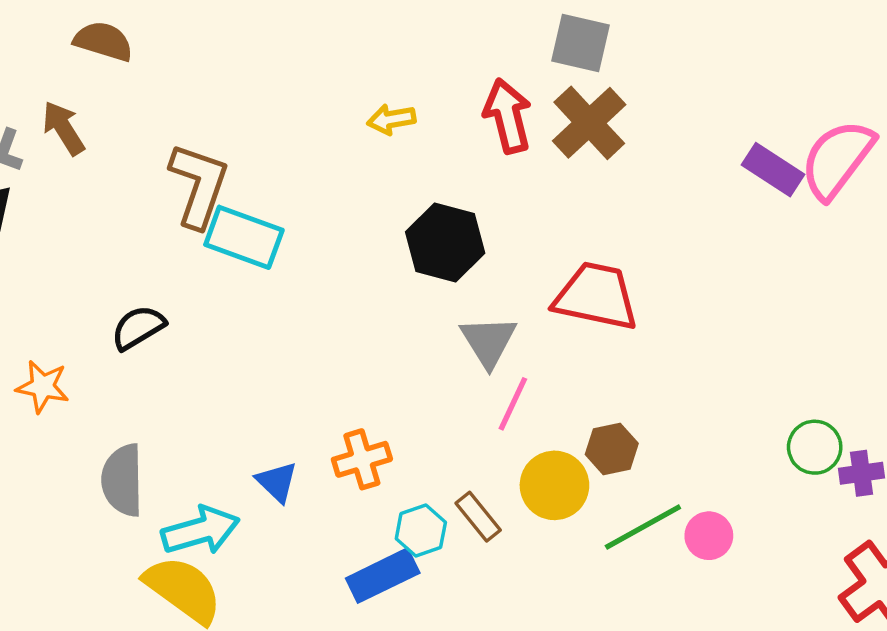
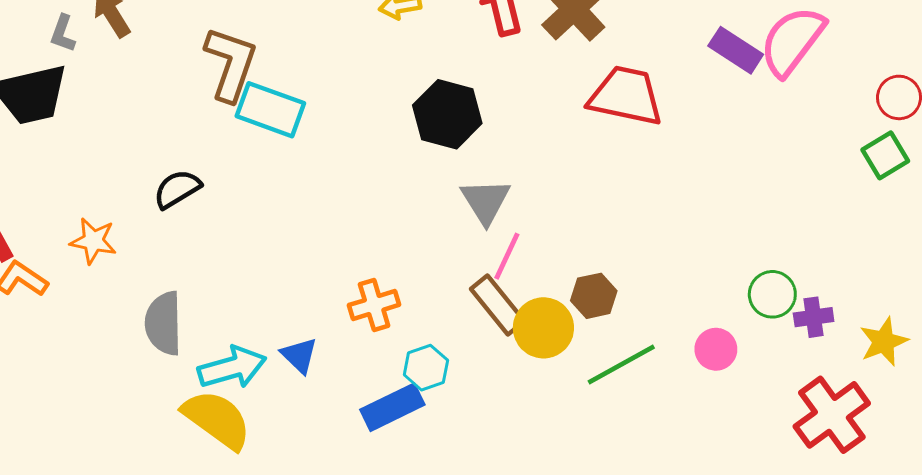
red trapezoid: (596, 296) -> (626, 96), moved
blue triangle: (277, 482) -> (299, 355), moved
brown rectangle: (478, 517) -> (498, 305), moved, size x1.4
pink circle: (709, 536) -> (716, 349), moved

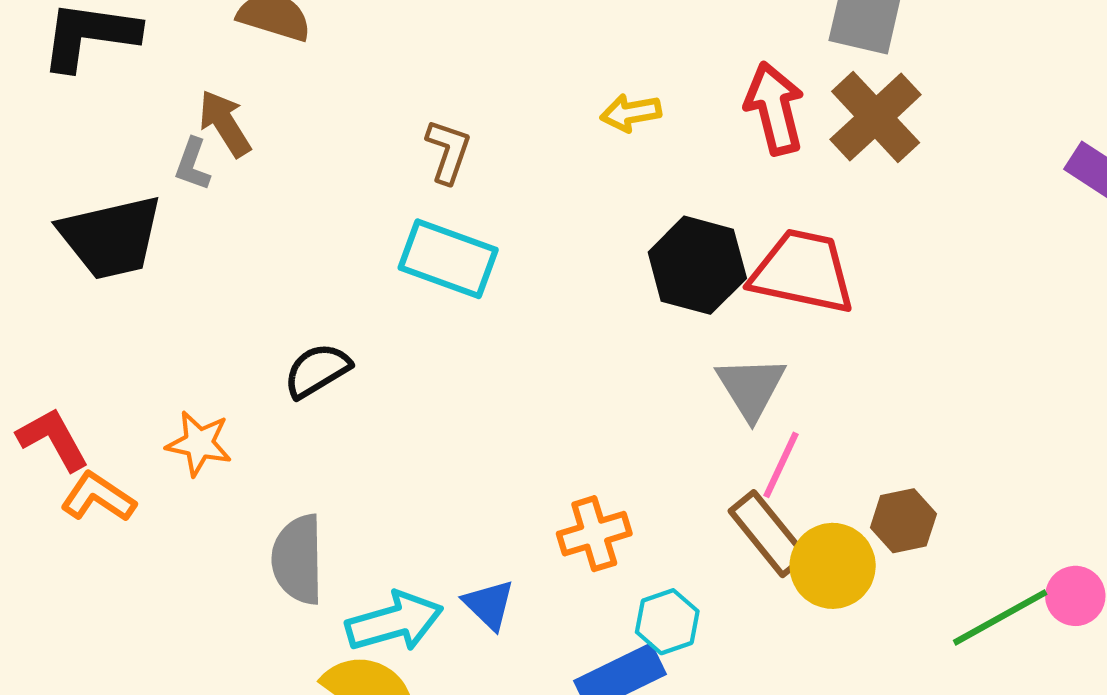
gray L-shape: (63, 33) -> (193, 164), moved
brown L-shape: (231, 64) -> (448, 151), moved, size x0.6
red trapezoid: (626, 96) -> (803, 272), moved
green line: (621, 364) -> (1000, 617), moved

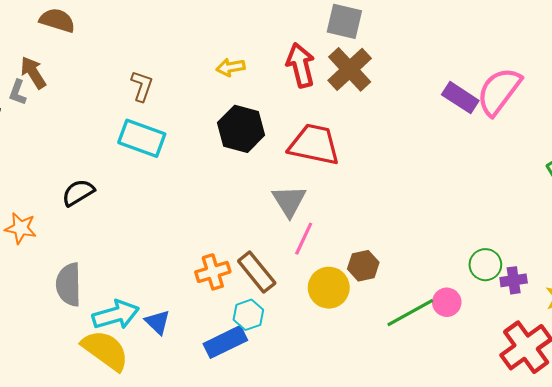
black hexagon: (697, 265) -> (241, 129), moved
brown rectangle: (768, 534) -> (257, 272), moved
blue triangle: (489, 605) -> (157, 322), moved

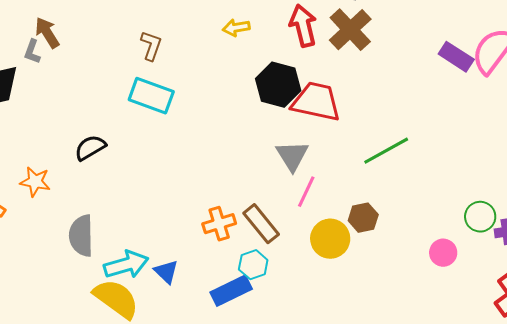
black hexagon: (241, 129) -> (278, 85), moved
green line: (410, 313) -> (386, 151), moved

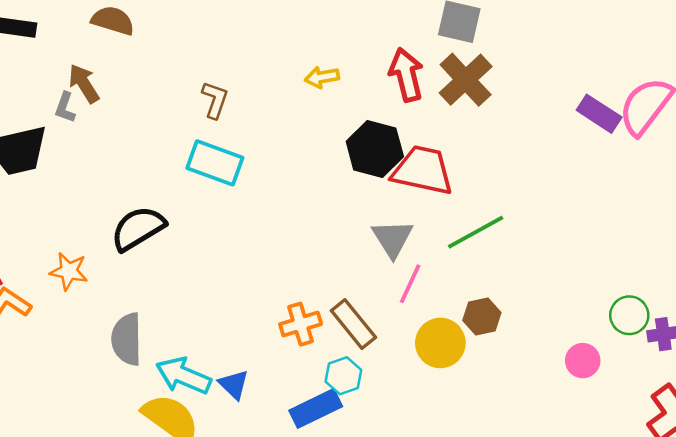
black semicircle: (90, 148) -> (138, 228), size x1.4
green line: (386, 151) -> (476, 232), moved
cyan arrow: (126, 265) -> (183, 376), turned -141

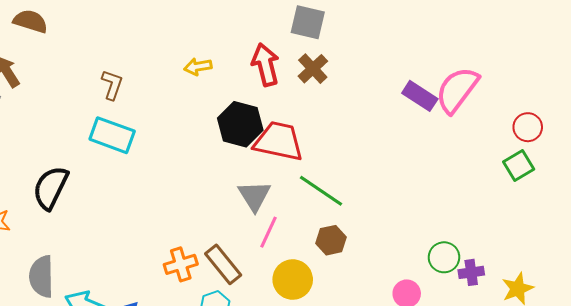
brown cross: (466, 80) -> (313, 69), size x0.7
black semicircle: (138, 228) -> (51, 188), turned -33
green line: (476, 232) -> (321, 191), turned 63
brown hexagon: (482, 317) -> (331, 240), moved

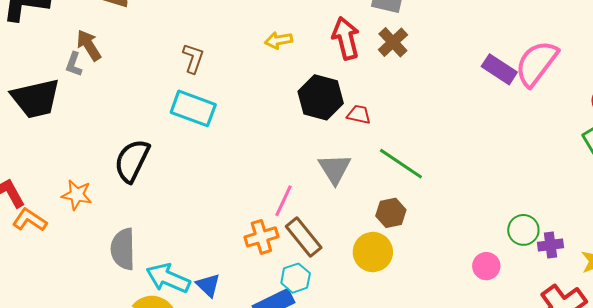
red trapezoid: (279, 141) -> (359, 115), size x0.5
pink line: (268, 232) -> (284, 201), moved
brown hexagon: (331, 240) -> (391, 213), moved

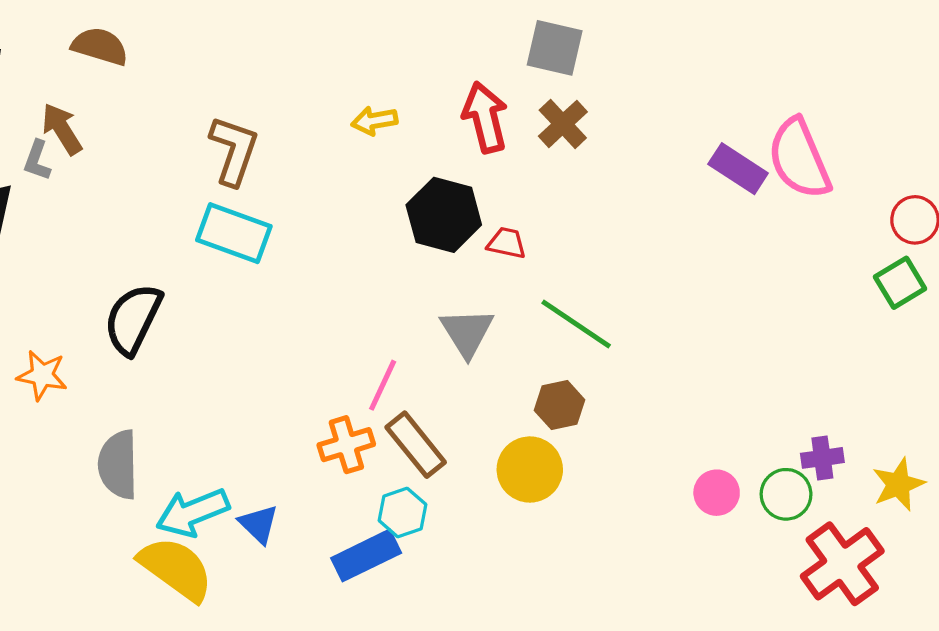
brown L-shape: (193, 58) -> (234, 150), size x1.4
pink semicircle: (536, 63) -> (799, 159), turned -60
green circle: (523, 230) -> (786, 494), moved
cyan arrow: (168, 278) -> (193, 512), turned -45

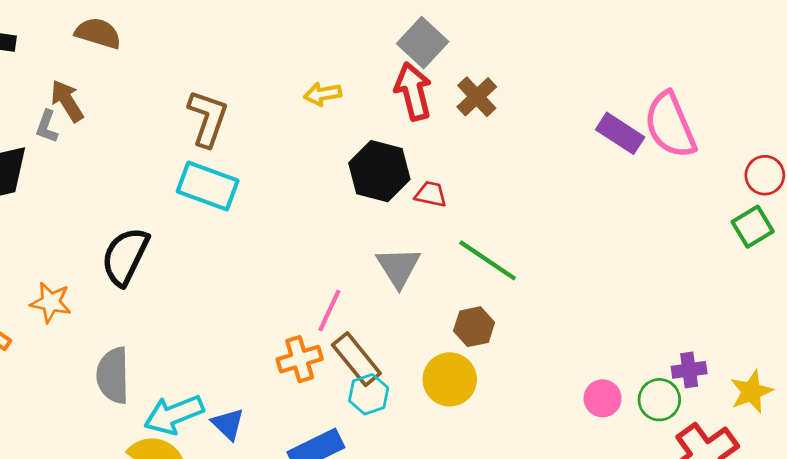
gray square: (555, 48) -> (423, 43), moved, turned 30
cyan hexagon: (402, 512) -> (369, 394), moved

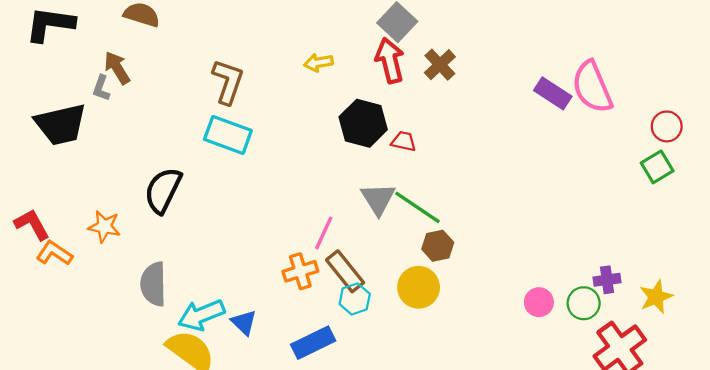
green line: (488, 260) -> (417, 207), moved

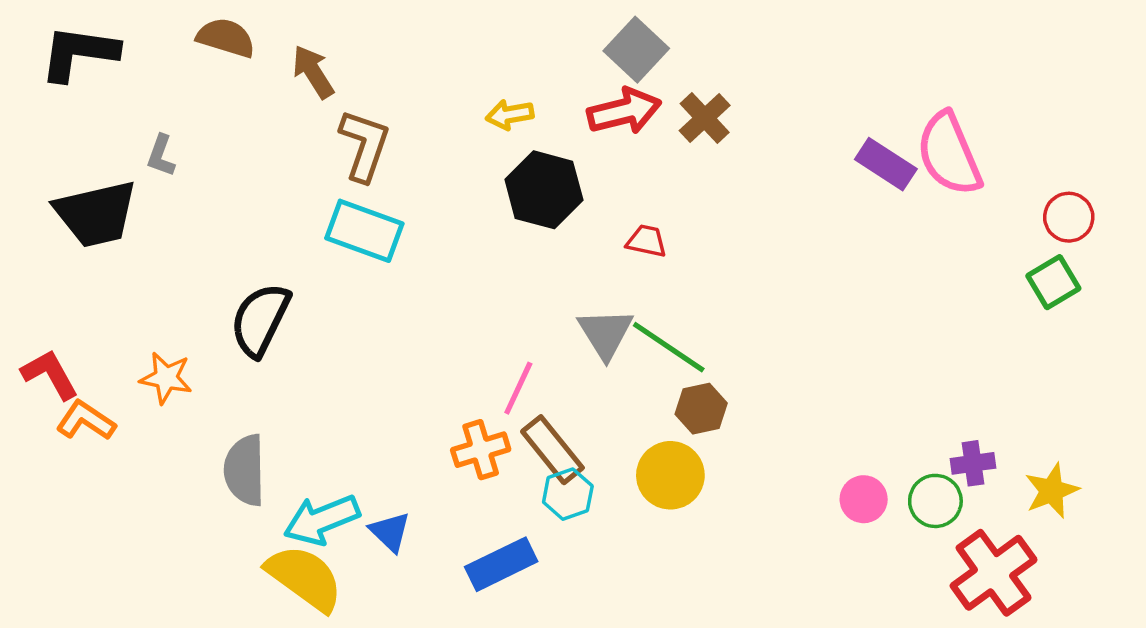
red arrow: (390, 60) -> (624, 111), turned 90
brown arrow: (117, 68) -> (313, 72), moved
black hexagon: (363, 123) -> (544, 190), moved

